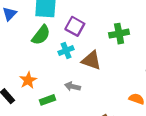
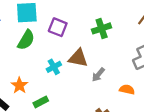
cyan cross: (66, 50) -> (54, 67), moved
gray arrow: (72, 86) -> (98, 75), moved, turned -56

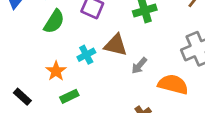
orange star: (19, 85) -> (56, 71), moved
orange semicircle: (127, 89) -> (173, 84), size x1.6

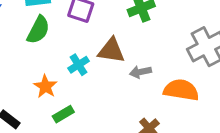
gray arrow: (139, 66) -> (140, 72), turned 42

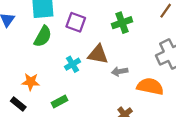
orange star: (45, 86) -> (31, 82), moved, turned -30

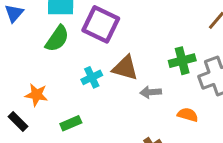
purple square: (76, 22) -> (101, 24), size x1.4
green cross: (122, 23) -> (182, 61), moved
orange semicircle: (150, 86) -> (188, 115), size x0.6

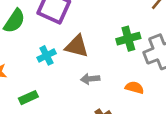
gray arrow: (151, 92) -> (90, 79), moved

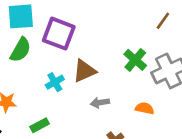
green cross: (128, 39) -> (135, 60), turned -30
brown triangle: (77, 46) -> (84, 71), turned -35

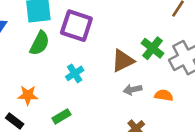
brown triangle: (84, 71) -> (123, 61), moved
gray arrow: (100, 103) -> (133, 90), moved

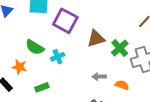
green semicircle: (40, 43) -> (35, 47), moved, turned 84
brown triangle: (123, 61) -> (96, 38), moved

